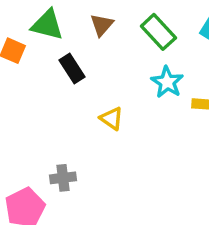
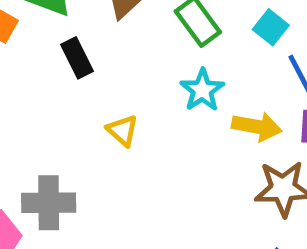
gray cross: (63, 178) -> (49, 203), size x1.5

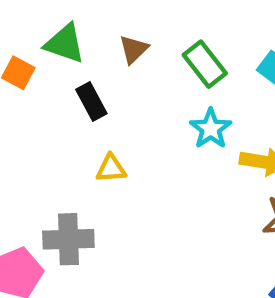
yellow triangle: (122, 131) -> (111, 169), moved, turned -44

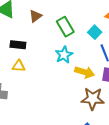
black rectangle: (91, 102) -> (18, 45), moved, turned -63

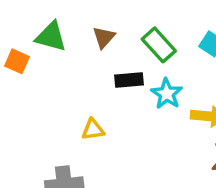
black rectangle: (18, 45) -> (129, 80), moved

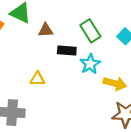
brown triangle: (104, 37) -> (46, 30), moved, turned 35

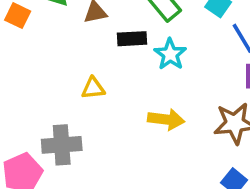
yellow arrow: (115, 83) -> (166, 119), moved

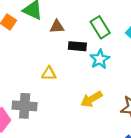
yellow arrow: (166, 119) -> (91, 99), turned 135

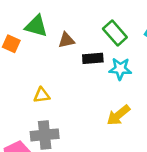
cyan star: (100, 59) -> (120, 69), turned -30
yellow triangle: (49, 74) -> (42, 95), moved

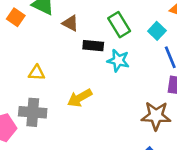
brown triangle: (66, 40) -> (70, 23), turned 30
yellow arrow: (118, 115) -> (80, 98), moved

